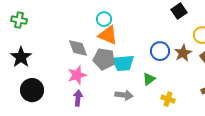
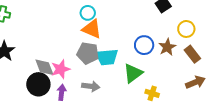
gray diamond: (78, 48) -> (44, 67), moved
green triangle: (149, 79) -> (133, 73), size x1.5
black circle: (32, 90) -> (38, 84), moved
gray arrow: (124, 95) -> (91, 86), moved

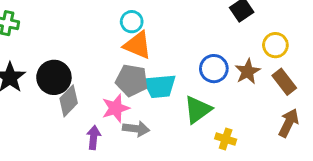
gray diamond: (44, 67) -> (69, 101), turned 65
pink star: (61, 69) -> (116, 108), moved
brown arrow: (195, 82) -> (289, 123), turned -42
black circle: (38, 84) -> (54, 77), moved

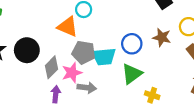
orange triangle: (138, 45) -> (68, 27), moved
blue circle: (214, 69) -> (132, 44), moved
brown star: (248, 72) -> (162, 37), moved, turned -30
gray diamond: (69, 101) -> (51, 67), moved

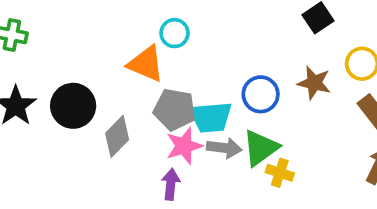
pink star: (72, 73) -> (184, 146), moved
gray arrow: (87, 88) -> (224, 148), moved
purple arrow: (56, 94) -> (171, 184), moved
yellow cross: (152, 95) -> (280, 173), moved

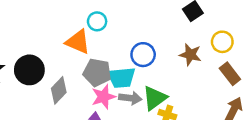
blue circle: (261, 94) -> (143, 55), moved

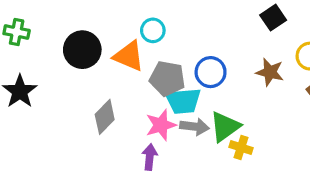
black circle: (29, 70) -> (82, 50), moved
gray pentagon: (97, 72) -> (167, 79), moved

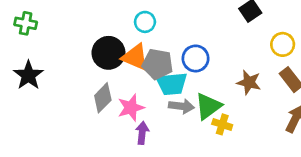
black circle: (82, 50) -> (108, 53), moved
orange triangle: (129, 56) -> (135, 57), moved
brown star: (270, 72) -> (249, 82), moved
pink star: (161, 125) -> (131, 108), moved

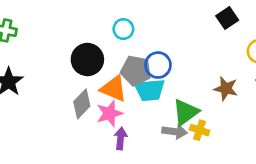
orange triangle: (135, 57) -> (114, 89), moved
blue circle: (196, 58) -> (158, 65), moved
gray arrow: (181, 106) -> (175, 131), moved

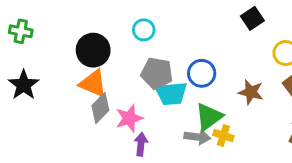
black circle: (87, 60) -> (93, 50), moved
blue circle: (158, 65) -> (202, 73), moved
orange triangle: (114, 89) -> (93, 83), moved

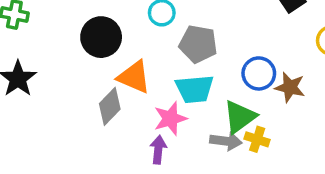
gray pentagon: (157, 73) -> (198, 44), moved
blue circle: (202, 73) -> (259, 73), moved
orange triangle: (93, 83) -> (134, 77), moved
pink star: (129, 118) -> (170, 119), moved

